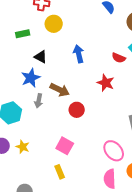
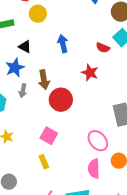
brown arrow: (60, 90) -> (44, 80), turned 54
red circle: (77, 110) -> (61, 100), size x1.5

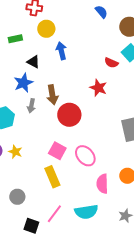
blue arrow: (63, 44) -> (61, 51), moved
pink ellipse: (98, 141) -> (85, 156), moved
yellow rectangle: (44, 162) -> (52, 177), size x1.5

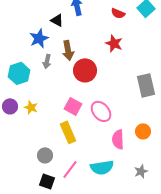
black triangle: (33, 62) -> (57, 20), moved
red semicircle: (111, 63) -> (118, 13), moved
gray circle: (17, 197) -> (45, 155), moved

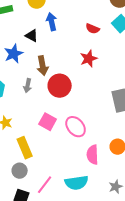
red star: (114, 43) -> (89, 59), turned 30
gray arrow: (47, 61) -> (28, 86), moved
yellow rectangle: (68, 132) -> (25, 148), moved

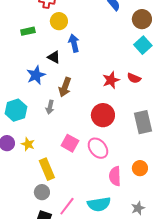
red semicircle: (93, 29) -> (134, 78), moved
brown arrow: (43, 66) -> (65, 87), turned 30
red circle: (60, 86) -> (103, 115), moved

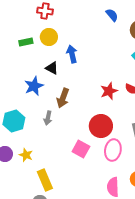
yellow circle: (59, 21) -> (49, 37), moved
pink square: (70, 143) -> (81, 149), moved
pink ellipse: (98, 148) -> (113, 150), moved, turned 50

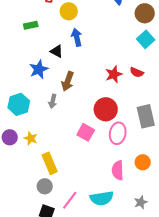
yellow circle: (49, 37) -> (69, 11), moved

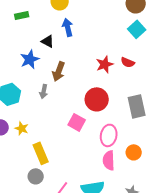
pink ellipse: (118, 133) -> (109, 135), moved

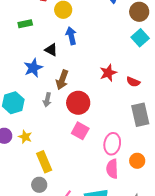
red semicircle: (128, 62) -> (133, 82), moved
red circle: (97, 99) -> (78, 103), moved

